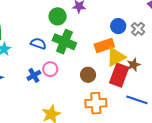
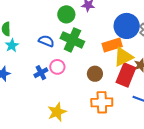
blue circle: (118, 26) -> (127, 26), size x1.6

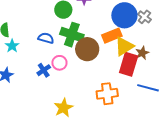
brown circle: (95, 74) -> (87, 49), moved, size x1.5

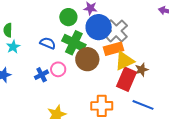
blue circle: (124, 15) -> (99, 27), moved
gray cross: (144, 17) -> (116, 31), moved, size x1.6

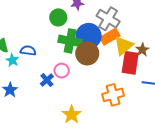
blue circle: (99, 27) -> (89, 36), moved
blue semicircle: (48, 43) -> (28, 51), moved

